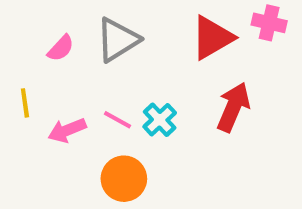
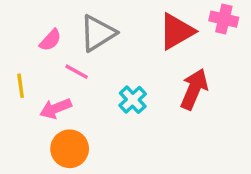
pink line: (118, 120) -> (77, 72), moved
orange circle: (124, 179) -> (70, 149), moved

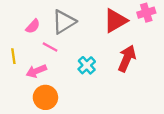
pink cross: (224, 19) -> (146, 13), turned -30

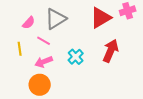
yellow line: (13, 56) -> (20, 49), moved
pink arrow: (36, 71) -> (44, 62), moved

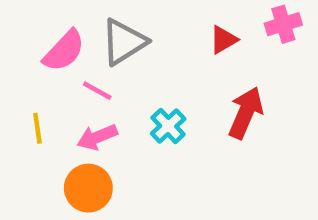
red triangle: (101, 18) -> (223, 40), size x0.6
pink semicircle: (29, 23) -> (64, 51), size x1.5
yellow line: (20, 49) -> (37, 128), moved

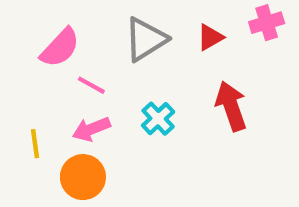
gray triangle: (124, 42) -> (146, 39), moved
red arrow: (246, 113) -> (231, 106), turned -42
yellow line: (37, 128) -> (35, 144), moved

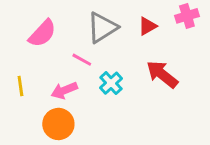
pink line: (91, 85) -> (82, 60), moved
red arrow: (231, 106) -> (162, 74), turned -32
yellow line: (35, 144) -> (20, 86), moved

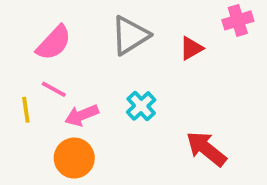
red triangle: (148, 26) -> (191, 48), moved
pink line: (82, 60) -> (54, 89), moved
red arrow: (162, 74) -> (206, 149), moved

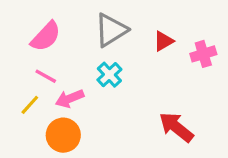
pink cross: (238, 20) -> (203, 54), moved
cyan cross: (141, 106) -> (109, 75), moved
yellow line: (26, 110) -> (30, 105), moved, turned 50

